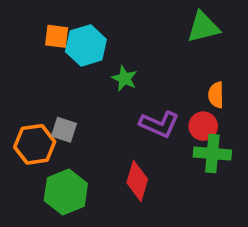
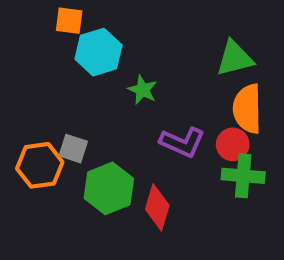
green triangle: (203, 27) -> (235, 58), moved
orange square: (57, 36) -> (69, 21), moved
orange semicircle: (216, 95) -> (247, 109), size x1.6
green hexagon: (66, 192) -> (109, 188), moved

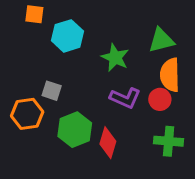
orange square: (69, 21) -> (34, 14), moved
green star: (143, 90) -> (115, 58), moved, size x1.4
gray square: (73, 149) -> (52, 91), moved
green cross: (243, 176) -> (169, 141), moved

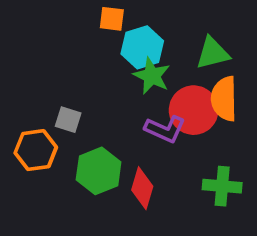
orange square: (34, 14) -> (112, 19), moved
cyan hexagon: (68, 36) -> (142, 47), moved
red circle: (160, 99) -> (194, 110), moved, size x1.6

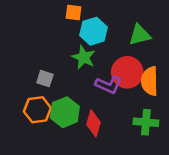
green star: (152, 76) -> (84, 57), moved
orange semicircle: (224, 99) -> (150, 81), moved
orange hexagon: (36, 150) -> (37, 110), moved

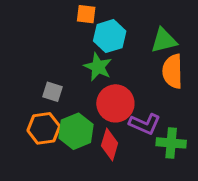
red circle: (127, 72) -> (115, 103), moved
orange semicircle: (150, 81) -> (173, 71), moved
purple L-shape: (108, 85) -> (145, 124), moved

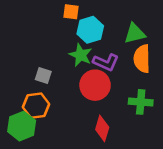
purple L-shape: (145, 124) -> (106, 62), moved
green hexagon: (76, 131) -> (22, 126), moved
green cross: (171, 143) -> (141, 102), moved
red diamond: (110, 144) -> (102, 128), moved

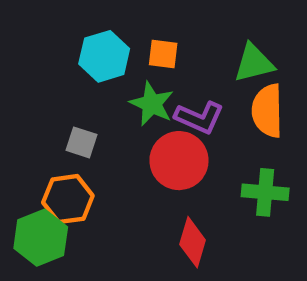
orange square: (71, 12) -> (163, 54), moved
cyan hexagon: (90, 30) -> (104, 56), moved

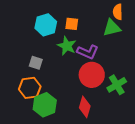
orange semicircle: (267, 111) -> (118, 12), moved, size x0.7
red circle: (179, 161) -> (92, 75), moved
green cross: (265, 192) -> (117, 85), turned -36
green hexagon: (41, 238) -> (45, 105), moved

